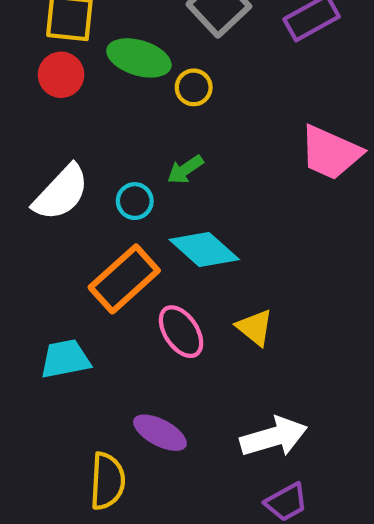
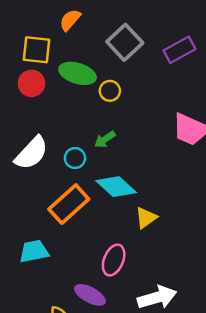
yellow triangle: (255, 327) -> (146, 218), moved, turned 45
pink ellipse: (181, 332) -> (114, 260), moved, turned 56

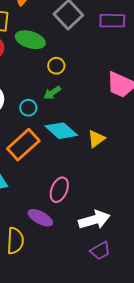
purple rectangle: (180, 50) -> (112, 21), turned 30
yellow circle: (110, 91) -> (56, 66), moved
yellow triangle: (146, 218) -> (96, 139), moved

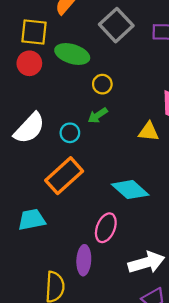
cyan diamond: (61, 131) -> (130, 190), moved
yellow triangle: (96, 139) -> (149, 132), moved, turned 42
purple ellipse: (40, 218) -> (84, 260), turned 65

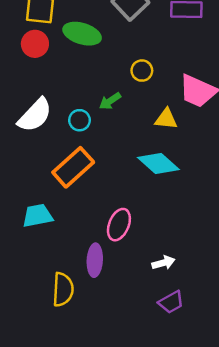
yellow circle: (102, 84) -> (142, 71), moved
cyan diamond: (130, 190) -> (158, 163), moved
white arrow: (146, 263) -> (164, 263), size x0.6

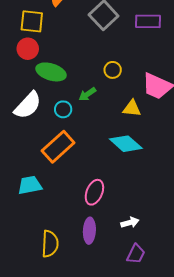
green ellipse: (82, 34) -> (51, 72), moved
purple ellipse: (95, 260) -> (89, 231), moved
purple trapezoid: (171, 302) -> (136, 254), turned -35

